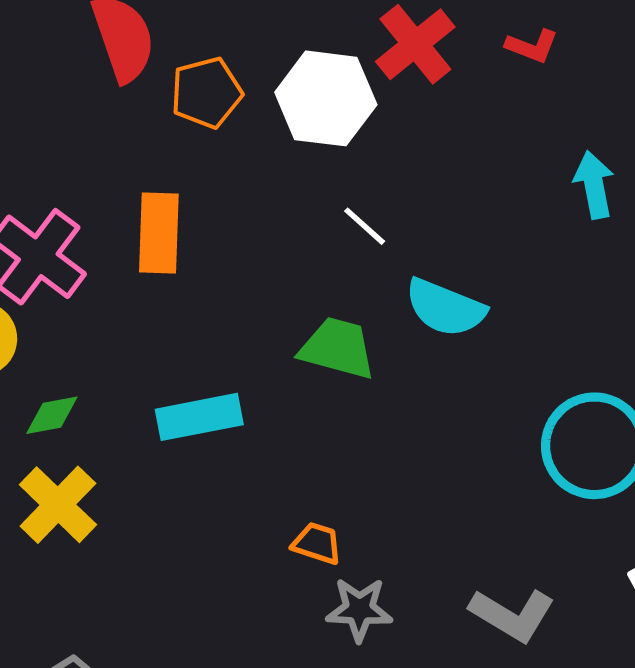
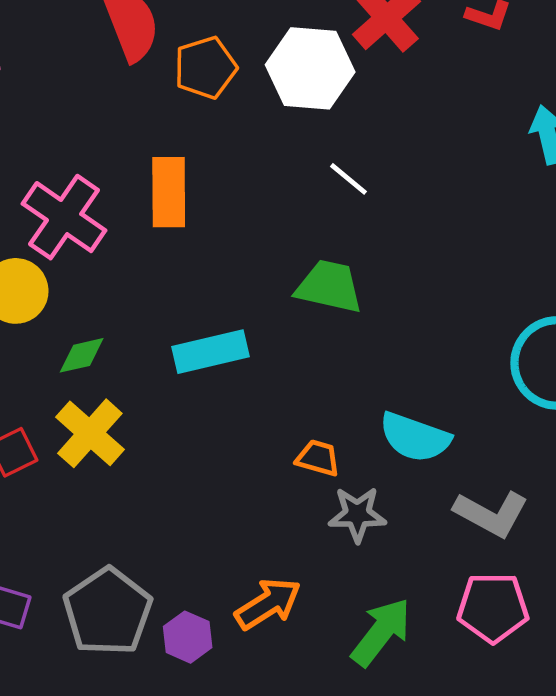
cyan semicircle: (445, 308) -> (415, 437), moved

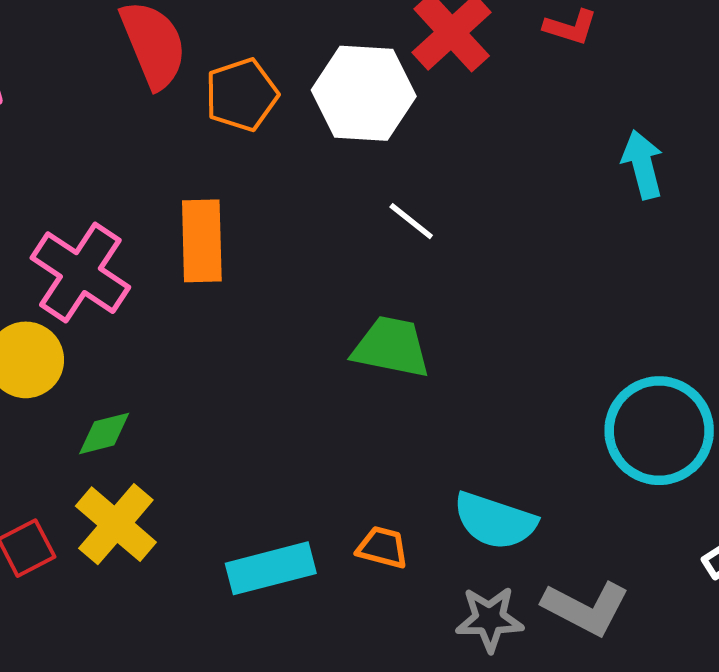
cyan rectangle: (211, 352) -> (271, 568), moved
gray star: (357, 514) -> (490, 619), moved

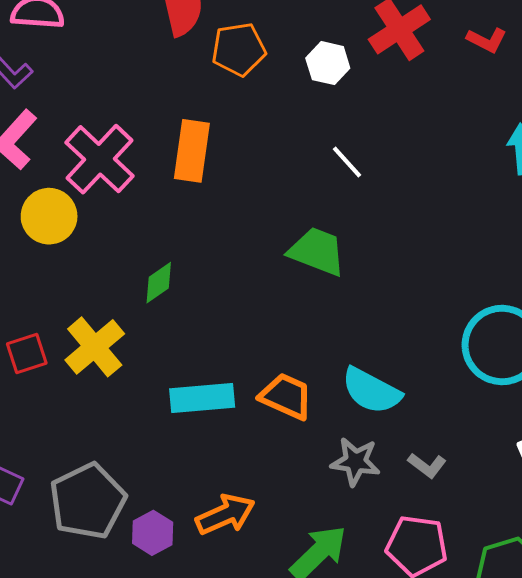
white hexagon: (364, 93) -> (328, 63), size x0.6
green diamond: (104, 433) -> (159, 283), moved, turned -30
orange trapezoid: (382, 547) -> (286, 396), size x1.4
gray L-shape: (586, 608) -> (427, 465), size x0.6

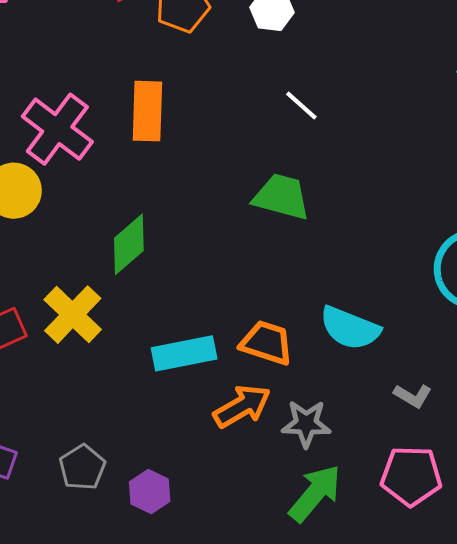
green diamond: (159, 283) -> (129, 244), size x1.4
gray star: (355, 462) -> (306, 424), moved
gray pentagon: (88, 501) -> (82, 467), size x0.6
orange arrow: (225, 514) -> (242, 406), moved

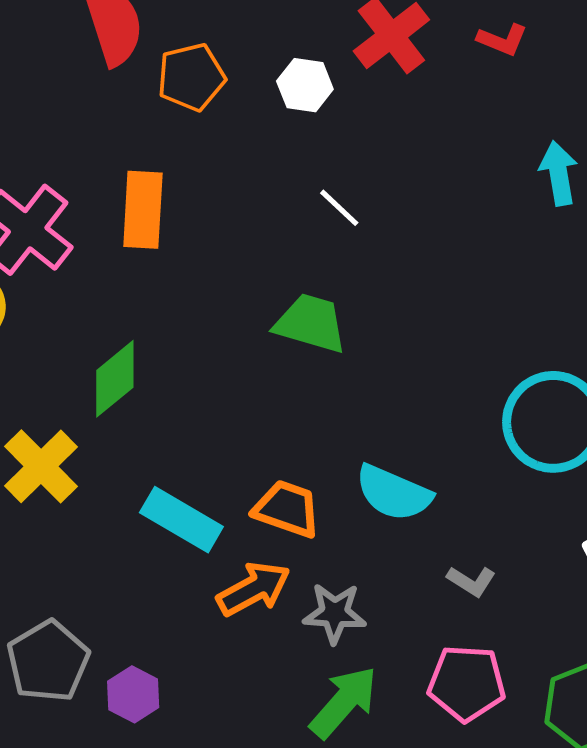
cyan rectangle: (184, 353) -> (181, 520), turned 40
gray pentagon: (82, 467) -> (48, 661), size x1.4

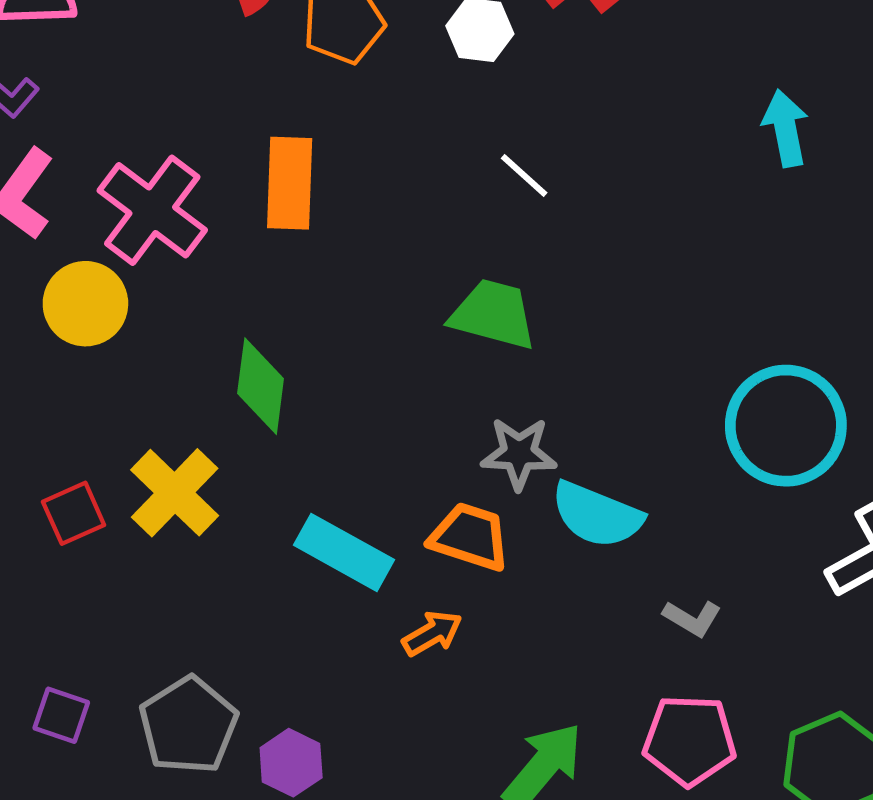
green diamond: (115, 379) -> (261, 386), turned -42
orange arrow: (254, 589) -> (432, 633), size x0.7
gray star: (335, 613) -> (519, 453), moved

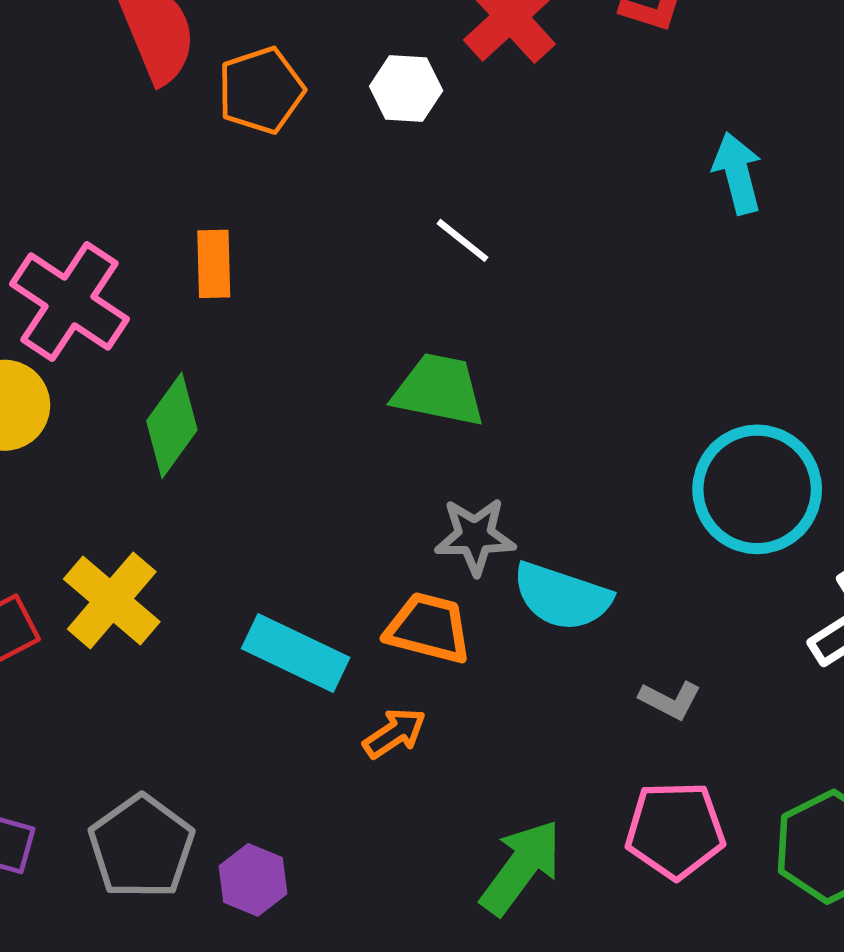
orange rectangle: (290, 183) -> (214, 264), size x0.7
green diamond: (261, 386) -> (172, 425), moved, turned 32

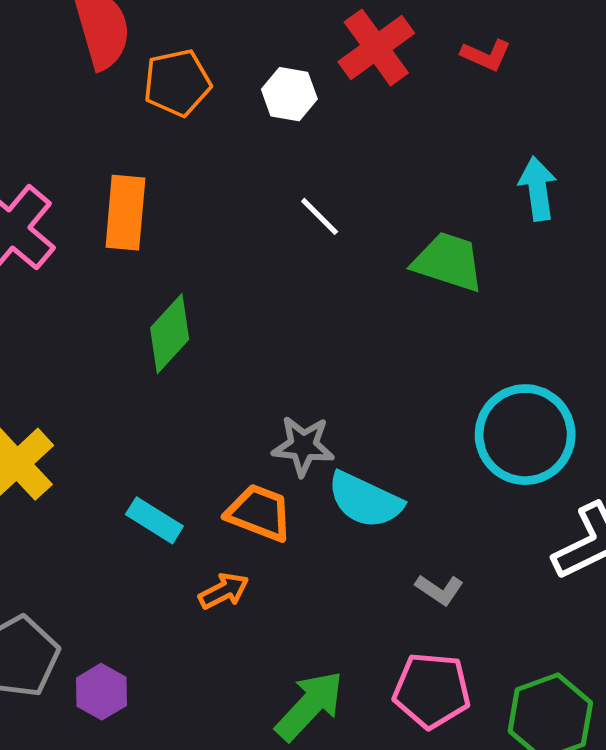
orange rectangle: (214, 264) -> (125, 213), size x1.4
green trapezoid: (439, 390) -> (448, 262), moved
green diamond: (172, 425) -> (170, 334), moved
cyan rectangle: (296, 653) -> (154, 520), size x0.7

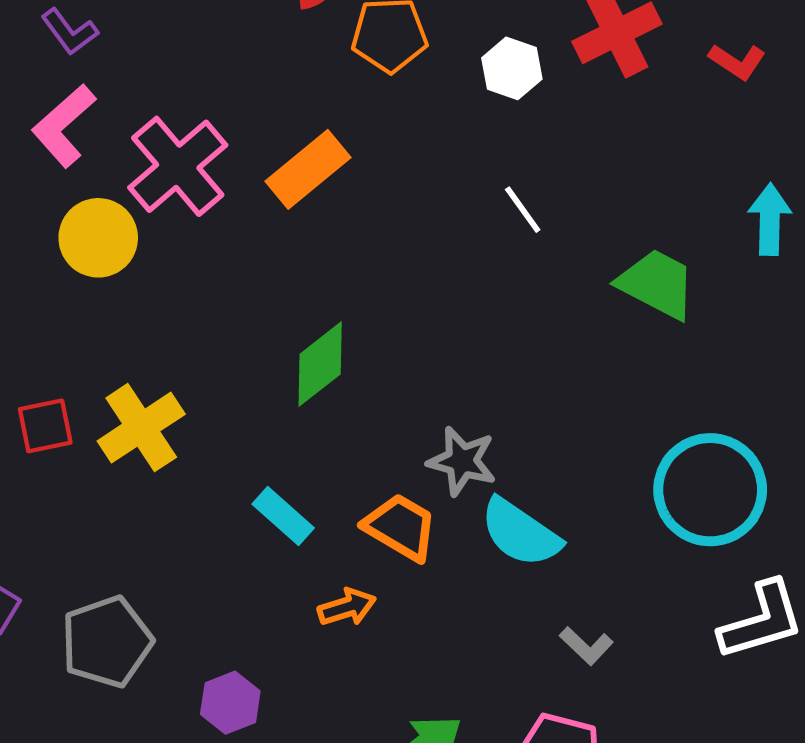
orange rectangle: (125, 213) -> (308, 169), turned 36
green diamond: (170, 334) -> (320, 364), moved
purple hexagon: (101, 692) -> (230, 703), moved

